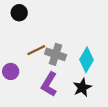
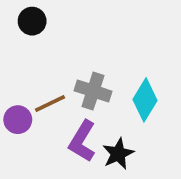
brown line: (36, 50) -> (50, 104), moved
black star: (82, 87) -> (118, 154), moved

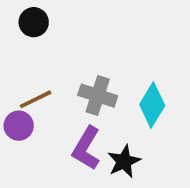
brown line: (50, 104) -> (36, 99), moved

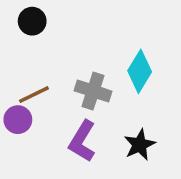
cyan diamond: (152, 105) -> (140, 71), moved
black star: (124, 161) -> (140, 145), moved

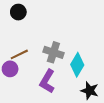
cyan diamond: (140, 71) -> (77, 65), moved
black star: (140, 145) -> (90, 91), moved, turned -30

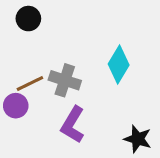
gray cross: (53, 52) -> (65, 80), moved
cyan diamond: (77, 65) -> (119, 64), moved

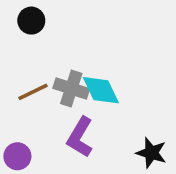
cyan diamond: (119, 64) -> (101, 90), moved, turned -57
purple circle: (16, 106) -> (17, 156), moved

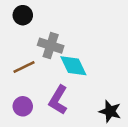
gray cross: (71, 88) -> (51, 46), moved
purple circle: (17, 156) -> (23, 106), moved

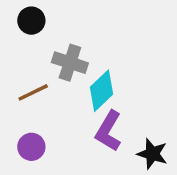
cyan diamond: (73, 66) -> (101, 91), turned 72
purple L-shape: (58, 100) -> (109, 131), moved

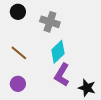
gray cross: (70, 63) -> (50, 22), moved
brown line: (33, 92) -> (19, 53), turned 66

